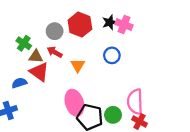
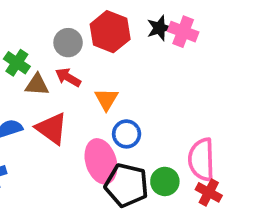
blue circle: (112, 55) -> (127, 134), moved
red triangle: (39, 72) -> (52, 128), moved

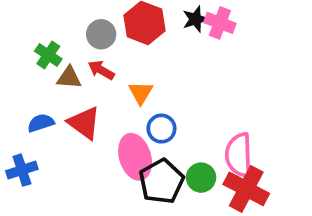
black pentagon: (127, 185) -> (161, 181), turned 30
red cross: (209, 192) -> (246, 189), size x1.6

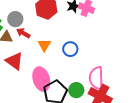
gray circle: (101, 34) -> (15, 19), moved
blue circle: (161, 129) -> (70, 49), moved

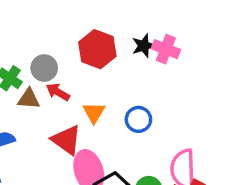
red triangle: (14, 61) -> (66, 140), moved

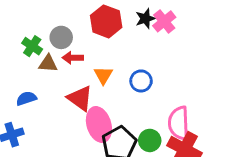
pink cross: (166, 49) -> (164, 21), turned 30
red arrow: (58, 92) -> (73, 58), turned -30

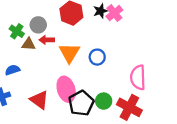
orange triangle: (103, 75) -> (69, 53), size x1.5
red triangle: (80, 98) -> (39, 100), moved
pink semicircle: (179, 123) -> (138, 77), moved

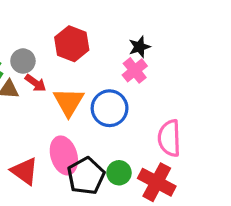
black star: (100, 11) -> (139, 47), moved
pink cross: (114, 13) -> (135, 70), moved
red arrow: (47, 40) -> (36, 83), turned -144
blue circle: (97, 57) -> (110, 108), size x1.5

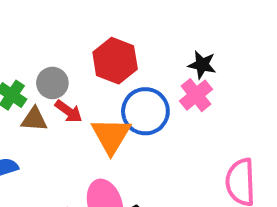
black star: (139, 47) -> (202, 65), turned 30
blue circle: (110, 108) -> (145, 111), moved

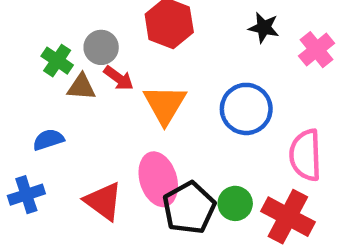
pink cross: (196, 95) -> (317, 50), moved
blue circle: (145, 111) -> (246, 109), moved

